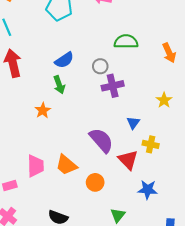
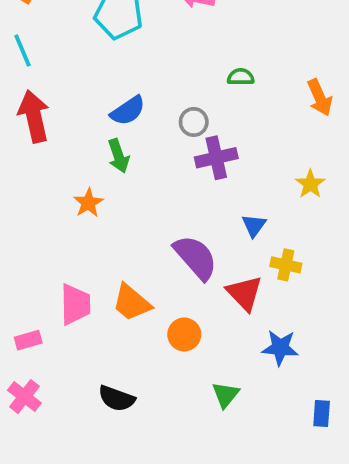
green semicircle: (126, 42) -> (241, 77), size x0.6

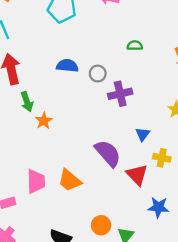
blue semicircle: (128, 111) -> (67, 66), turned -140
gray circle: (194, 122) -> (98, 74), moved
green arrow: (118, 156) -> (27, 102), moved
orange circle: (184, 334) -> (101, 225), moved

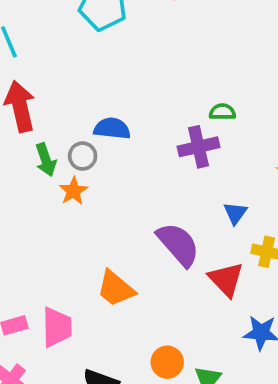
green semicircle: (135, 45) -> (222, 112), moved
blue semicircle: (67, 66) -> (112, 128), moved
gray circle: (98, 74) -> (83, 156), moved
pink trapezoid: (36, 181) -> (57, 327), moved

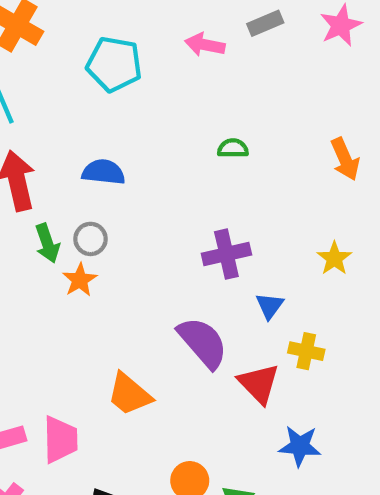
green semicircle: (222, 112) -> (233, 148), moved
blue semicircle: (112, 128) -> (103, 172), moved
purple cross: (198, 147) -> (226, 254), moved

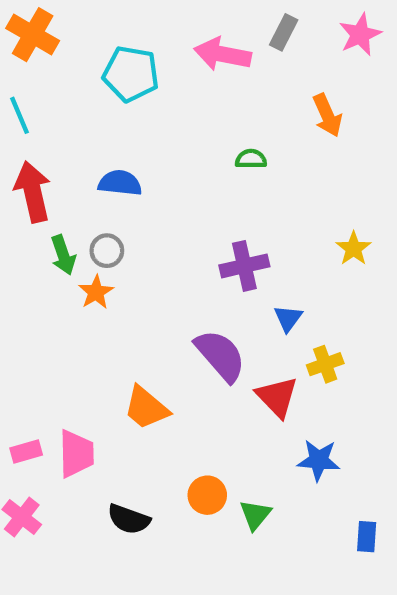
gray rectangle: (265, 23) -> (284, 32), turned -40
pink arrow: (205, 45) -> (223, 54), size x1.4
orange arrow: (345, 159) -> (327, 115), moved
yellow star: (334, 258) -> (354, 248), moved
yellow cross: (306, 351) -> (325, 364), turned -32

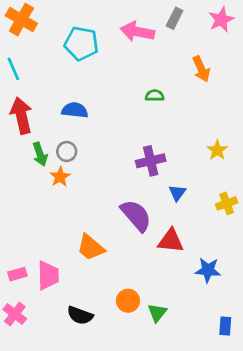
yellow cross: (325, 364) -> (227, 203), moved
red triangle: (277, 397) -> (171, 241), turned -40
blue star: (319, 460) -> (208, 270), moved

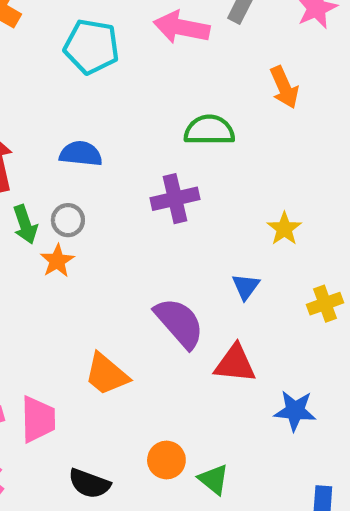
green semicircle: (155, 96) -> (209, 130), size x1.6
yellow star: (217, 150) -> (284, 229), moved
purple cross: (151, 161) -> (175, 199), moved
green triangle: (157, 313) -> (214, 479), turned -30

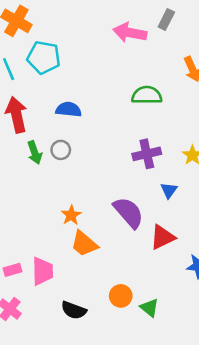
cyan pentagon: (92, 47) -> (44, 57), moved
purple cross: (175, 199) -> (147, 154), moved
orange star: (57, 261) -> (71, 215), moved
red triangle: (235, 364) -> (162, 237), turned -32

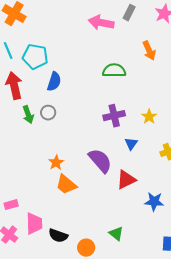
cyan pentagon: (44, 57) -> (35, 57), moved
blue semicircle: (69, 110) -> (54, 82), turned 102
pink trapezoid: (42, 271) -> (34, 224), moved
orange circle: (121, 296) -> (86, 248), moved

